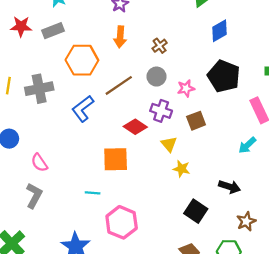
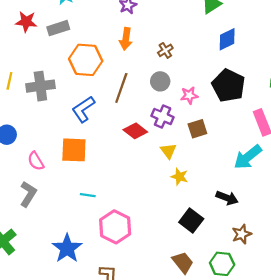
brown line: (119, 85) -> (121, 88), turned -40
cyan arrow: (247, 145) -> (248, 157), size x1.5
orange square: (116, 159) -> (74, 150), moved

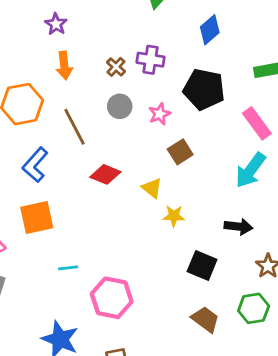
blue diamond: (227, 39) -> (210, 30), moved
brown line: (121, 88) -> (75, 127), turned -32
purple cross: (163, 117) -> (150, 60), moved

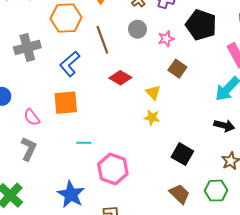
brown square: (180, 152) -> (177, 69), turned -30
yellow star: (174, 216) -> (152, 117), moved
black arrow: (238, 227) -> (224, 126), moved

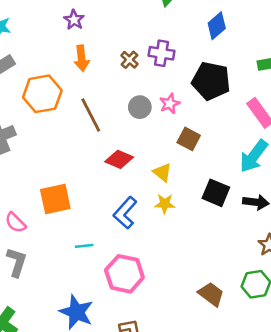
gray circle: (137, 29) -> (140, 107), moved
blue L-shape: (70, 64) -> (125, 213), moved
black square: (182, 154) -> (216, 193), moved

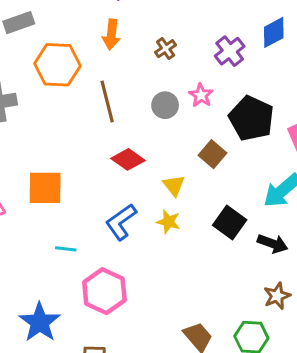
purple cross: (162, 53) -> (230, 51), moved, turned 30
black pentagon: (211, 81) -> (251, 118), moved
pink star: (170, 104) -> (201, 95), moved, turned -30

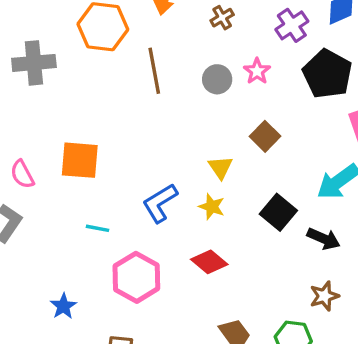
black pentagon: (251, 118) -> (327, 74), moved
red diamond: (128, 159) -> (209, 262), moved
blue star: (40, 322) -> (63, 306), size x0.6

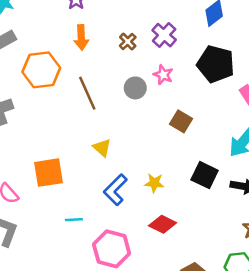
purple cross: (292, 25) -> (164, 35), moved
yellow triangle: (220, 167) -> (102, 148), moved

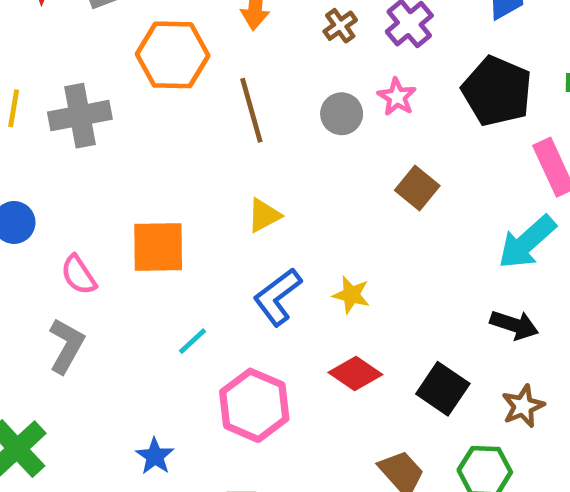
yellow triangle: (102, 148) -> (264, 215), turned 42
black square: (205, 175) -> (443, 389), moved
cyan line: (74, 220) -> (193, 341), turned -48

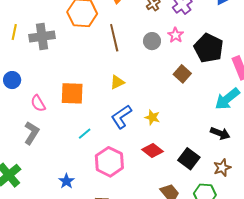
black pentagon: (497, 91) -> (209, 48), moved

